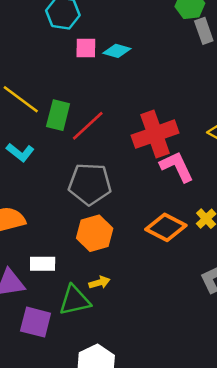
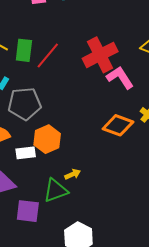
gray pentagon: (90, 184) -> (25, 104), moved
orange hexagon: (95, 233) -> (47, 139), moved
white rectangle: (43, 264) -> (26, 153), moved

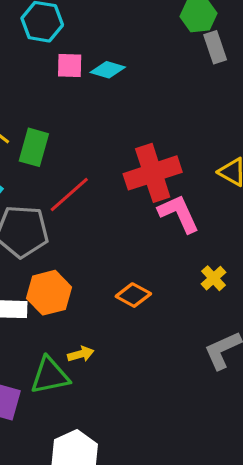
red line: (48, 55) -> (69, 194), moved
orange diamond: (118, 125) -> (133, 295), moved, size x0.7

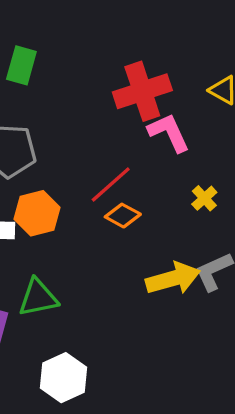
red line: (69, 194) -> (111, 184), moved
yellow arrow: (81, 354) -> (173, 278), moved, size x2.0

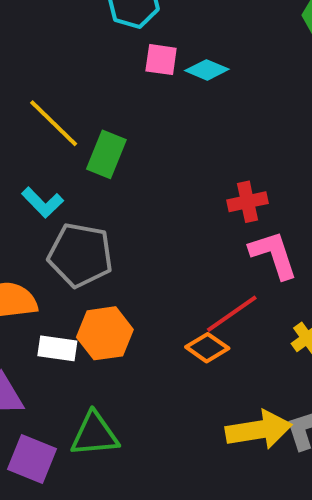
red cross: (142, 91) -> (247, 202), size x0.6
red line: (111, 184) -> (232, 314), moved

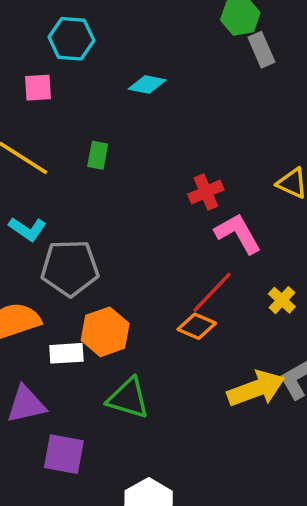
pink square: (161, 60) -> (38, 88), moved
green rectangle: (106, 154) -> (98, 155), moved, size x0.7
green triangle: (95, 434) -> (128, 398), moved, turned 33

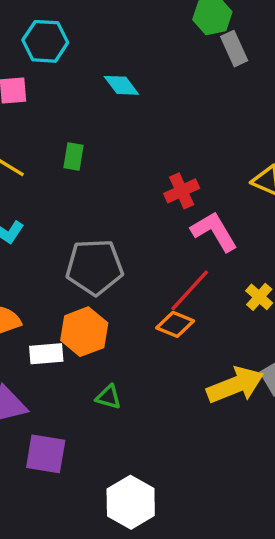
cyan diamond: (147, 84) -> (121, 85), turned 42
gray pentagon: (70, 268) -> (95, 267), moved
green triangle: (128, 398) -> (108, 397), size x0.6

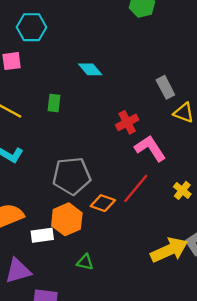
gray rectangle: (234, 49) -> (165, 87), moved
cyan diamond: (121, 85) -> (90, 69), moved
orange diamond: (175, 324) -> (103, 203), moved

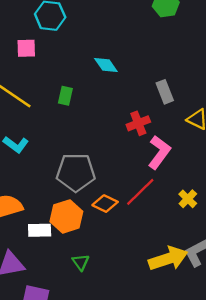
gray rectangle: (165, 87) -> (165, 92), moved
pink L-shape: (150, 148) -> (159, 152), turned 64
green triangle: (85, 262) -> (81, 262), turned 36

